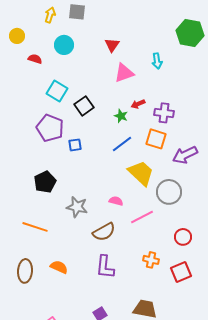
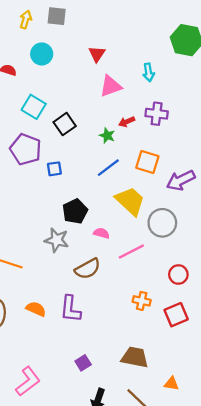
purple cross: (164, 113) -> (157, 114), moved
black pentagon: (45, 182) -> (75, 211), moved
purple L-shape: (105, 267) -> (70, 309), moved

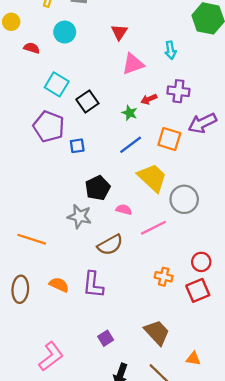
purple arrow: (181, 180) -> (202, 123), moved
red circle: (178, 274) -> (201, 262), moved
brown trapezoid: (135, 357) -> (157, 332), turned 36

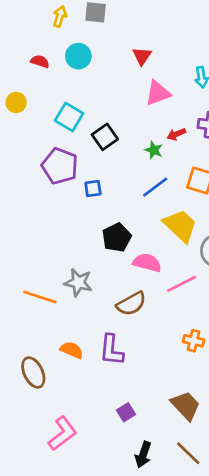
yellow circle: (11, 22) -> (16, 102), moved
red semicircle: (32, 48) -> (40, 61), moved
pink semicircle: (124, 210) -> (147, 263), size x1.5
gray star: (79, 216) -> (78, 282), moved
brown ellipse: (20, 289) -> (33, 373), moved, turned -30

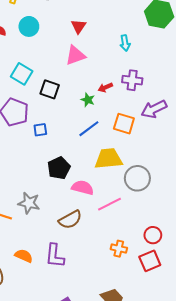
pink triangle: (158, 93) -> (75, 55), moved
black square: (105, 137) -> (50, 89), turned -36
yellow trapezoid: (180, 226) -> (108, 159), turned -48

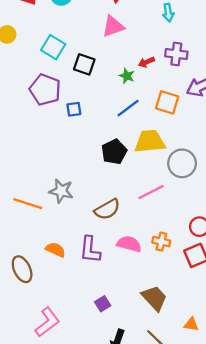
black pentagon: (59, 168) -> (114, 152), moved
pink semicircle: (83, 188) -> (129, 244), moved

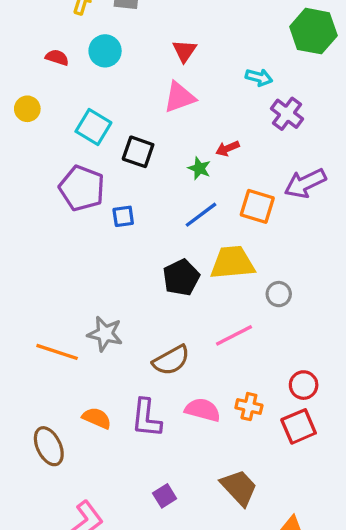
cyan arrow: (168, 13) -> (259, 77), turned -66
purple cross: (176, 54) -> (287, 114), moved, turned 30
gray circle: (182, 163) -> (279, 294), size x0.6

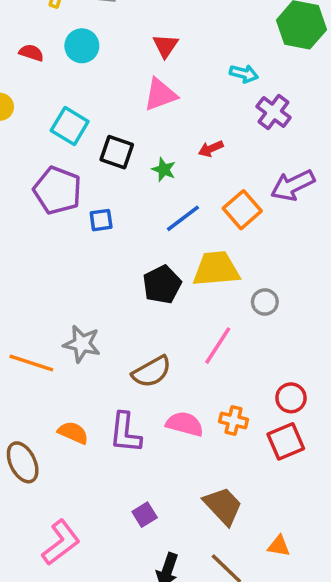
green star: (199, 168) -> (164, 170), moved
orange square: (257, 206) -> (242, 210), turned 32
pink line: (234, 335) -> (218, 346), turned -30

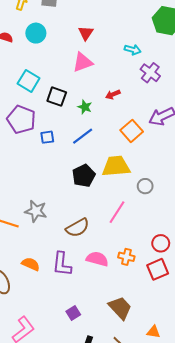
blue line: (183, 218) -> (83, 136), moved

